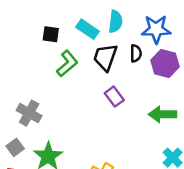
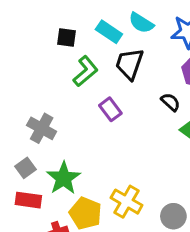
cyan semicircle: (115, 22) -> (141, 23), turned 115
black semicircle: (136, 53) -> (170, 102), moved, turned -48
purple rectangle: (114, 97) -> (110, 109), moved

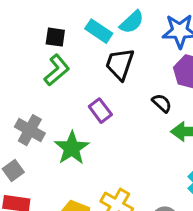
cyan semicircle: (141, 23) -> (132, 22), turned -75
green L-shape: (86, 71) -> (57, 70), moved
green star: (64, 178) -> (72, 148), moved

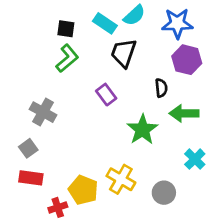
black semicircle: (162, 103) -> (161, 88), turned 42
green star: (72, 148) -> (142, 130), moved

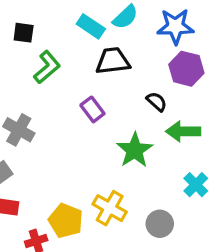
black square: (66, 29) -> (24, 33), moved
black trapezoid: (124, 53) -> (113, 61), turned 64
black semicircle: (161, 88) -> (157, 102), turned -42

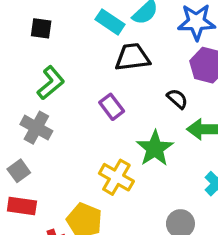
green L-shape: (47, 67) -> (51, 83), moved
yellow cross: (110, 208) -> (116, 177), moved

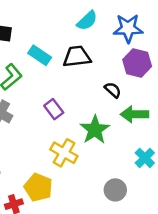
cyan rectangle: (110, 22) -> (40, 55), moved
purple rectangle: (112, 107) -> (54, 109), moved

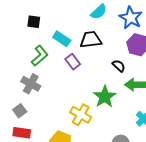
blue star: (128, 28) -> (131, 18), turned 30
purple rectangle: (54, 109) -> (73, 62), moved

